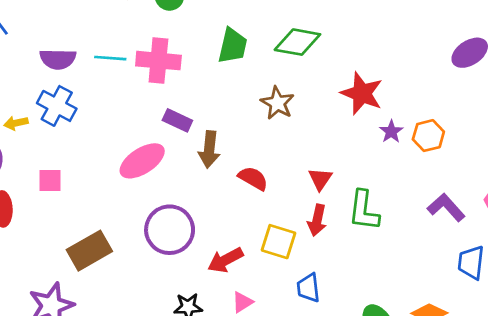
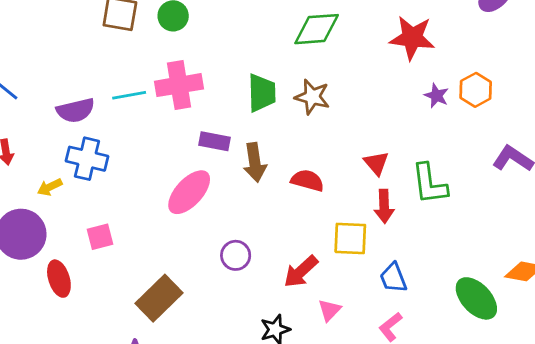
green trapezoid: (233, 46) -> (262, 93), moved
red star: (362, 93) -> (412, 38), moved
purple circle: (170, 230) -> (236, 255), size x0.6

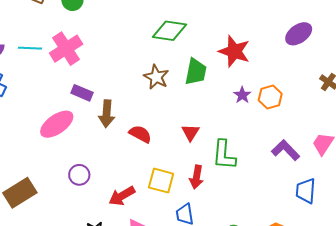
pink cross: (179, 85) -> (66, 49), turned -36
green trapezoid: (262, 93) -> (196, 72), moved
red arrow: (384, 206) -> (196, 177), moved

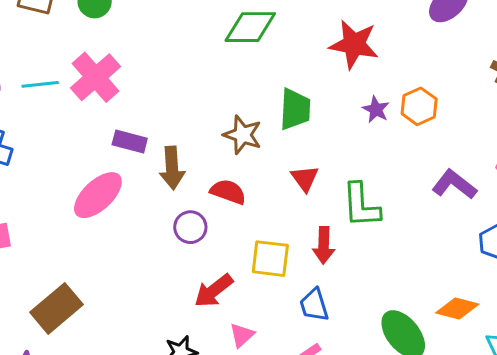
green trapezoid: (196, 72) -> (295, 109), moved
brown star: (156, 77) -> (243, 135), moved
purple circle: (79, 175) -> (190, 227), moved

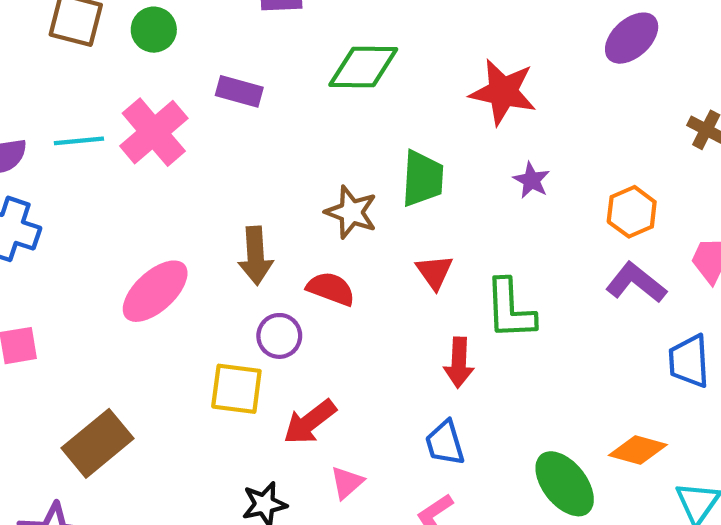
orange hexagon: (419, 106) -> (632, 212), moved
purple rectangle: (130, 142) -> (239, 91), moved
yellow square: (270, 259) -> (236, 389), moved

